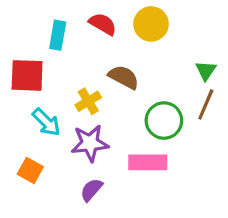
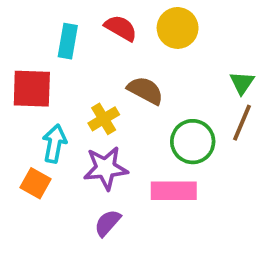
cyan arrow: (46, 122) -> (54, 143), turned -124
orange square: (30, 170) -> (36, 183), moved

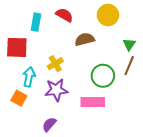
yellow circle: (178, 28) -> (108, 15), moved
brown semicircle: (145, 90) -> (85, 39), moved, turned -42
purple semicircle: (107, 223) -> (49, 124), moved

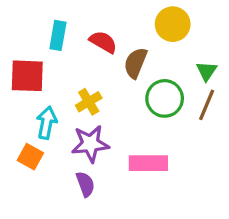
red semicircle: (64, 15) -> (103, 42), moved
brown semicircle: (85, 39) -> (136, 63), turned -54
green circle: (103, 76) -> (165, 98), moved
purple semicircle: (49, 124) -> (85, 184), moved, turned 119

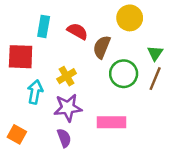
orange square: (30, 157) -> (17, 134), moved

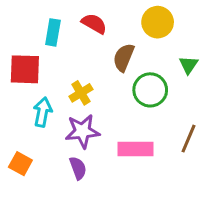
red semicircle: (78, 31) -> (94, 24), moved
brown line: (155, 79) -> (189, 139), moved

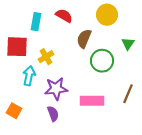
yellow cross: (81, 93) -> (46, 57), moved

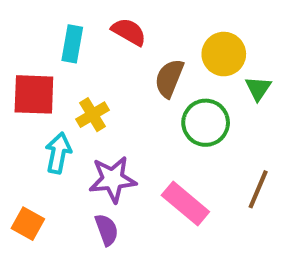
yellow circle: (107, 15) -> (224, 54), moved
pink rectangle: (92, 101) -> (185, 203), turned 40

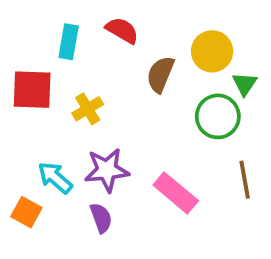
green circle: (206, 123) -> (218, 116), moved
cyan arrow: (58, 153) -> (55, 178), moved, turned -60
brown line: (258, 189) -> (245, 180), turned -33

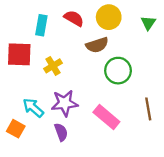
yellow circle: (212, 51) -> (109, 17), moved
brown semicircle: (160, 74) -> (97, 45), turned -130
green triangle: (245, 84) -> (148, 23), moved
green circle: (218, 116) -> (118, 71), moved

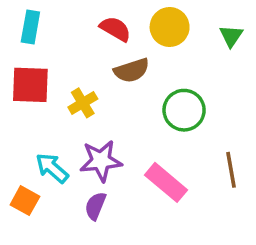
cyan rectangle: (41, 25) -> (30, 27), moved
brown semicircle: (97, 45) -> (132, 70), moved
purple semicircle: (61, 132) -> (95, 206), turned -138

